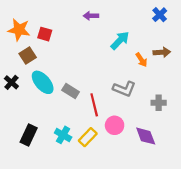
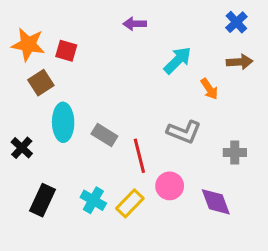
brown arrow: (162, 52) -> (240, 62), moved
black cross: (11, 82) -> (22, 148), moved
cyan ellipse: (43, 82) -> (63, 122), turned 40

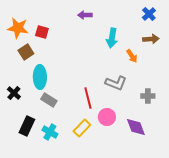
cyan arrow: (178, 60) -> (112, 38), turned 144
gray rectangle: (104, 135) -> (49, 100), moved
cyan cross: (93, 200) -> (50, 132), moved

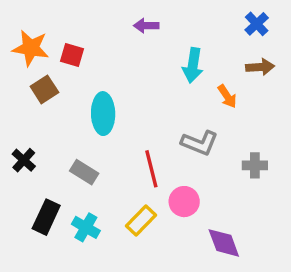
cyan ellipse: (40, 77) -> (103, 114), moved
purple diamond: (136, 127) -> (224, 243), moved

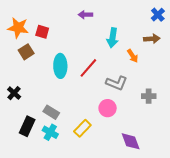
blue cross: (257, 24) -> (158, 15), moved
red line: (151, 169) -> (88, 68), moved, turned 55
gray rectangle: (84, 172) -> (51, 112), moved
pink circle: (184, 202) -> (108, 108), moved

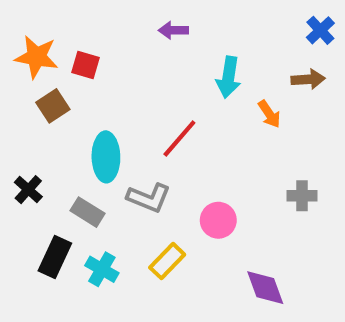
cyan ellipse: (60, 66) -> (106, 157), moved
gray L-shape: (117, 83) -> (149, 198), moved
gray rectangle: (51, 112) -> (88, 212), moved

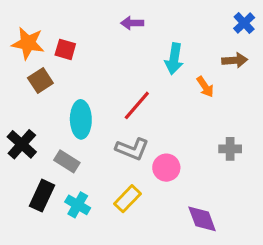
black cross: (28, 190) -> (22, 144), size x1.4
gray L-shape: (149, 198) -> (132, 149), moved

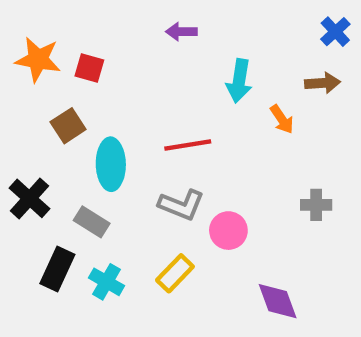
brown square: (40, 81) -> (68, 126), moved
red line: (137, 105) -> (188, 145), turned 40

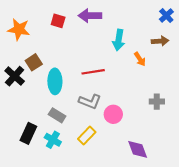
purple arrow: (181, 32) -> (90, 16), size x1.5
red square: (89, 68) -> (58, 21), moved
black cross: (30, 198) -> (15, 76), moved
gray rectangle: (92, 222) -> (57, 115), moved

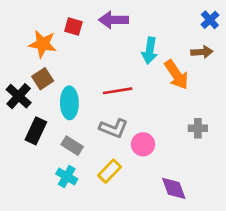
orange star: (19, 29) -> (43, 44), moved
orange arrow: (140, 59) -> (176, 75), size x1.6
black rectangle: (28, 133) -> (36, 131), moved

